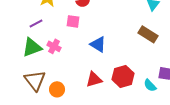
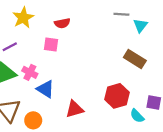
blue triangle: (98, 44) -> (45, 89), moved
red hexagon: (123, 76) -> (117, 96), moved

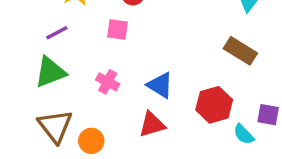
pink cross: (30, 72) -> (108, 82), moved
blue triangle: (45, 89) -> (160, 85), moved

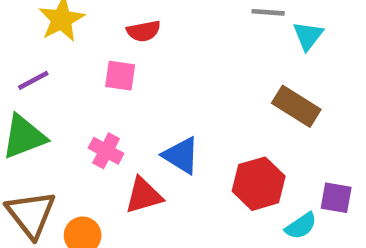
red triangle: (152, 124) -> (144, 195), moved
cyan semicircle: (244, 134) -> (301, 226), turned -80

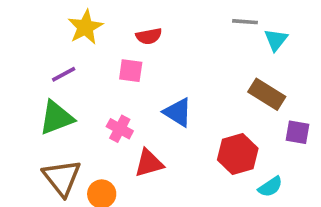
blue triangle: (181, 156) -> (178, 112), moved
purple square: (336, 198) -> (298, 132), moved

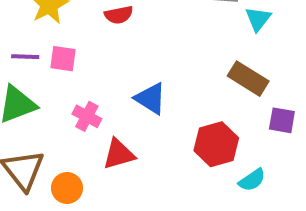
pink square: (131, 71) -> (63, 59), moved
purple line: (64, 74) -> (25, 57), turned 30

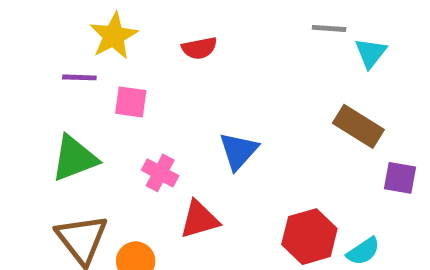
purple line: (25, 57) -> (79, 77), moved
blue triangle: (151, 98) -> (238, 151), turned 40
red hexagon: (216, 144) -> (309, 237), moved

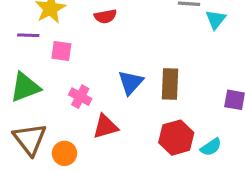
brown rectangle: (358, 126) -> (170, 84), moved, turned 60

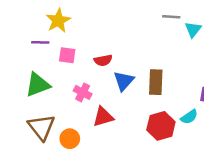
red semicircle: (105, 16) -> (103, 60), moved
cyan semicircle: (211, 147) -> (189, 117), moved

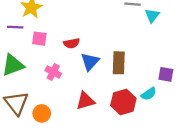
red triangle: (103, 117) -> (85, 101), moved

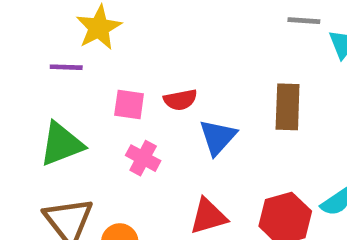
pink square: (39, 39) -> (129, 104), moved
brown rectangle: (119, 63) -> (288, 107), moved

